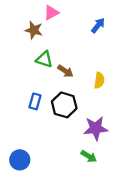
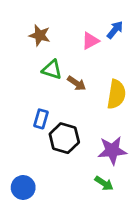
pink triangle: (51, 13) -> (90, 41), moved
yellow semicircle: (99, 80) -> (116, 94), size x1.5
black hexagon: (64, 105) -> (64, 138), moved

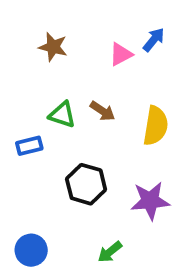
green triangle: (52, 70) -> (62, 115), moved
blue rectangle: (41, 119) -> (29, 146), moved, turned 60
green arrow: (104, 183) -> (110, 252), moved, turned 108

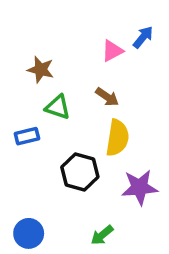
brown star: (53, 47) -> (41, 70), moved
brown arrow: (102, 111) -> (107, 97), moved
yellow semicircle: (156, 126) -> (117, 138), moved

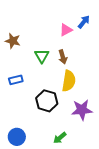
brown star: (41, 70) -> (13, 41), moved
brown arrow: (107, 97) -> (63, 57), turned 40
green triangle: (58, 107) -> (42, 56), moved, turned 42

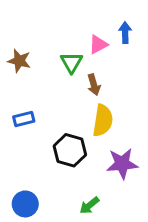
blue arrow: (84, 22) -> (125, 33), turned -40
green triangle: (42, 56) -> (71, 62), moved

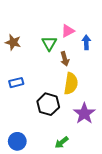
blue arrow: (125, 33) -> (86, 42), moved
purple star: (122, 164) -> (84, 113), turned -30

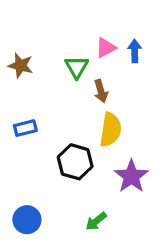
blue arrow: (86, 42) -> (135, 51), moved

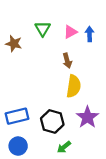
green triangle: (77, 67) -> (43, 29), moved
blue rectangle: (25, 128) -> (17, 116), moved, size x1.5
black hexagon: (75, 162) -> (52, 121), moved

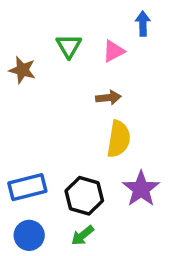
blue arrow: (90, 34) -> (143, 24), moved
brown arrow: (67, 61) -> (108, 98), turned -80
green arrow: (64, 147) -> (83, 235), moved

